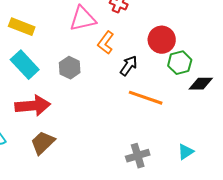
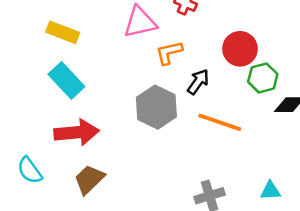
orange L-shape: (106, 43) -> (169, 53), turned 40
gray hexagon: (70, 68) -> (156, 107), moved, size x1.5
cyan triangle: (186, 152) -> (270, 191), turned 30

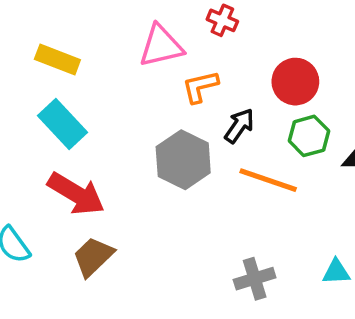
green hexagon: (263, 78) -> (309, 136), moved
red arrow: (77, 132) -> (76, 194), turned 36

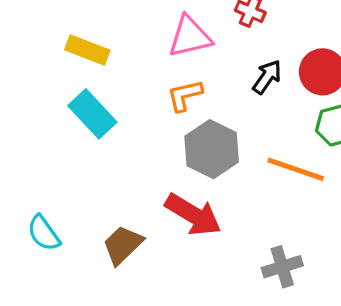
orange L-shape: (200, 87) -> (185, 95), moved
black arrow: (239, 126) -> (267, 77), moved
red arrow: (76, 194) -> (193, 215), moved

